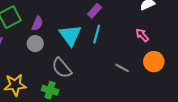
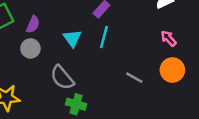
cyan triangle: (70, 35) -> (72, 38), size x0.7
pink arrow: (142, 35) -> (169, 38), moved
green cross: (50, 90) -> (76, 104), moved

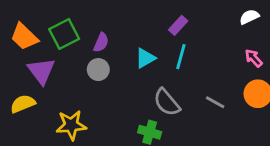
cyan triangle: (72, 38) -> (145, 58), turned 36
gray semicircle: (62, 78) -> (167, 102), moved

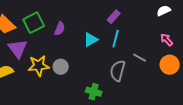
gray circle: (98, 70) -> (61, 67), moved
gray semicircle: (167, 102) -> (118, 71), moved, turned 55
gray line: (215, 102) -> (140, 58), moved
yellow star: (71, 125) -> (39, 66), moved

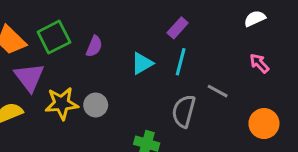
orange circle: (170, 65) -> (264, 124), moved

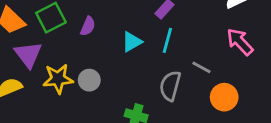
pink arrow: (259, 63) -> (240, 42), size x1.5
orange circle: (264, 124) -> (224, 97), moved

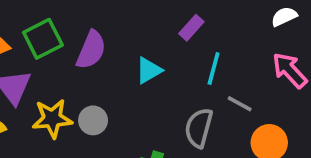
purple semicircle: (88, 26) -> (91, 50), size x1.5
cyan line: (167, 40) -> (214, 68), moved

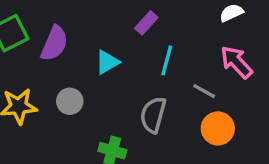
gray line: (240, 104) -> (204, 91), moved
gray circle: (93, 120) -> (70, 101), moved

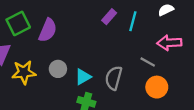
cyan line: (167, 60) -> (133, 21), moved
cyan triangle: (107, 62) -> (83, 77), moved
pink arrow: (237, 62) -> (169, 43), turned -50

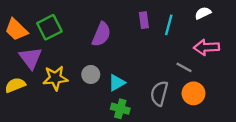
purple rectangle: (109, 17) -> (144, 20), turned -49
purple semicircle: (48, 30) -> (101, 34), moved
gray semicircle: (114, 78) -> (159, 93), moved

